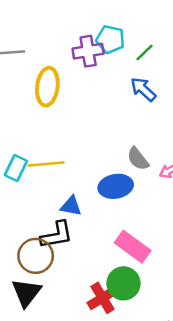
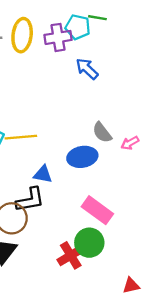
green line: (144, 52) -> (97, 18), moved, turned 54
yellow ellipse: (47, 87) -> (22, 35), moved
blue arrow: (143, 89) -> (87, 69), moved

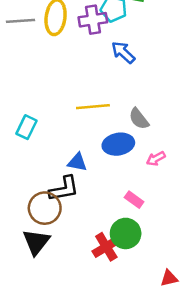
yellow line: (21, 137) -> (93, 107), moved
pink arrow: (130, 143) -> (156, 159), moved
pink rectangle: (97, 210) -> (134, 200), size x0.6

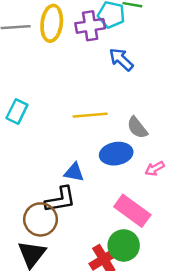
cyan rectangle: (27, 127) -> (17, 111), moved
pink rectangle: (134, 200) -> (132, 211), size x1.8

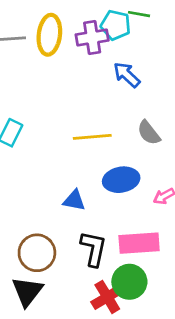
gray semicircle: (137, 128) -> (149, 133), moved
black L-shape: (60, 200) -> (94, 249), moved, turned -68
pink rectangle: (132, 211) -> (139, 243), turned -40

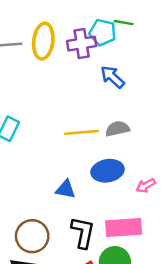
gray semicircle: (149, 133) -> (117, 129), moved, turned 115

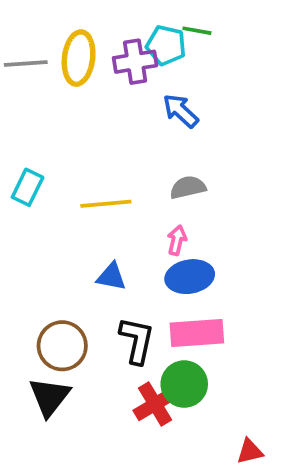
yellow line: (82, 132) -> (106, 204), moved
blue ellipse: (108, 171) -> (190, 277), moved
pink arrow: (146, 186) -> (177, 240), moved, turned 132

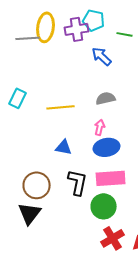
green line: (197, 31) -> (125, 34), moved
gray line: (26, 63) -> (28, 38), moved
red cross: (155, 404) -> (113, 238), moved

